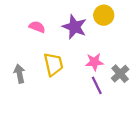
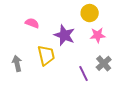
purple star: (74, 27) -> (64, 35), moved
pink star: (94, 62) -> (98, 35), moved

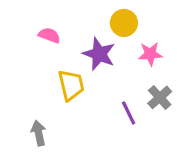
yellow circle: (90, 13) -> (124, 23), moved
gray arrow: (17, 63) -> (39, 133), moved

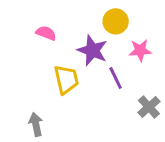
gray cross: (160, 97) -> (149, 107), moved
purple line: (129, 113) -> (116, 78), moved

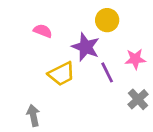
pink star: (140, 50) -> (135, 59), moved
yellow trapezoid: (66, 79) -> (61, 74), turned 76

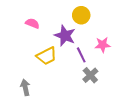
gray cross: (138, 99) -> (90, 75), moved

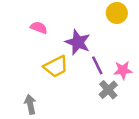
yellow circle: (81, 15) -> (117, 13), moved
pink star: (103, 45) -> (123, 70), moved

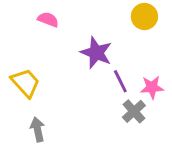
pink semicircle: (39, 28) -> (48, 20), moved
yellow trapezoid: (56, 67) -> (25, 83), moved, turned -105

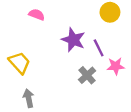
purple line: (120, 81) -> (99, 48), moved
gray cross: (134, 111) -> (87, 75), moved

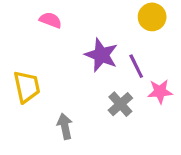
yellow trapezoid: (19, 63) -> (27, 87), turned 30
gray arrow: (29, 98) -> (65, 126), moved

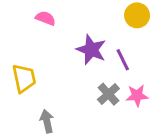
pink star: (160, 91) -> (137, 96), moved
gray arrow: (65, 126) -> (47, 121), moved

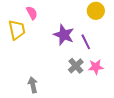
pink semicircle: (45, 18) -> (32, 13), turned 40
yellow trapezoid: (24, 78) -> (17, 30), moved

